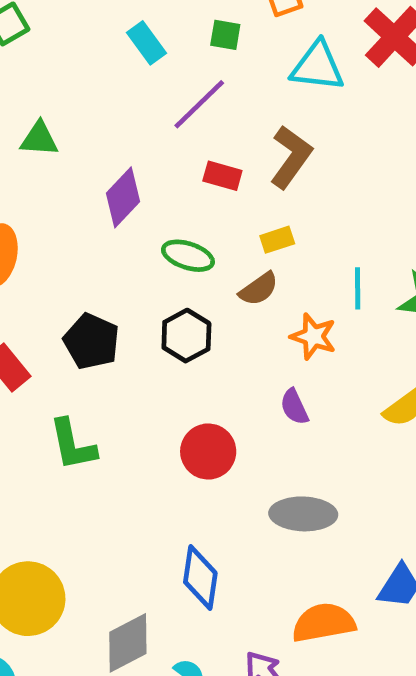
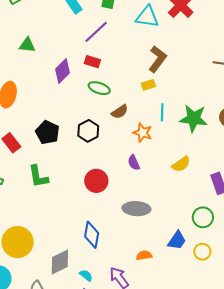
brown L-shape: (291, 157) -> (158, 59), moved
red rectangle: (222, 176) -> (92, 62), moved
yellow rectangle: (277, 240) -> (148, 85), moved
green ellipse: (188, 256) -> (99, 88), moved
orange semicircle: (324, 623) -> (144, 255), size x0.6

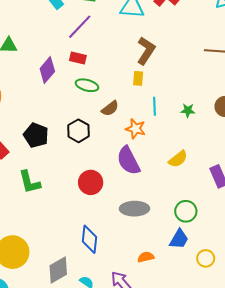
yellow rectangle: (148, 85) -> (138, 78), turned -64
green star: (194, 119) -> (188, 110), size x0.5
purple semicircle: (134, 163) -> (128, 161), size x1.8
green circle: (203, 217) -> (186, 211), moved
yellow circle: (202, 252) -> (206, 258), moved

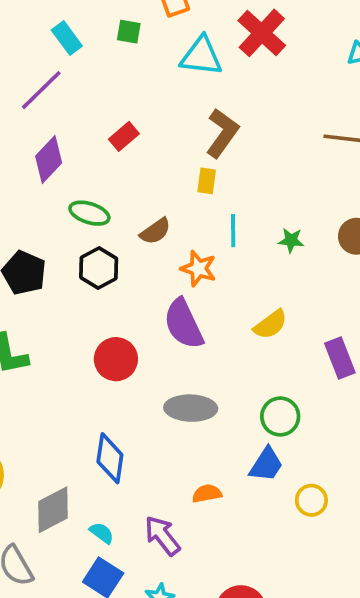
purple line: (80, 27) -> (41, 90), moved
red rectangle: (78, 58) -> (124, 136), moved, turned -56
green ellipse: (87, 85) -> (89, 213), moved

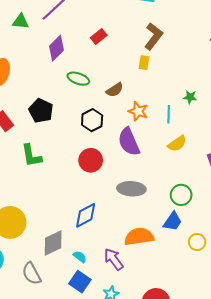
cyan line: (233, 231) -> (169, 114), moved
black hexagon: (99, 268) -> (92, 120), moved
blue diamond: (110, 458) -> (86, 215), turned 52
orange semicircle: (207, 494) -> (139, 237), size x1.8

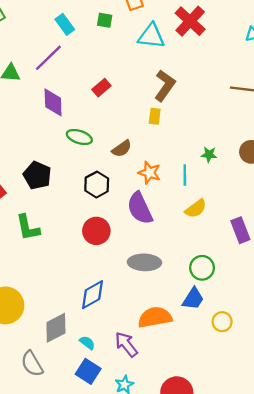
purple diamond: (56, 48) -> (53, 102), turned -45

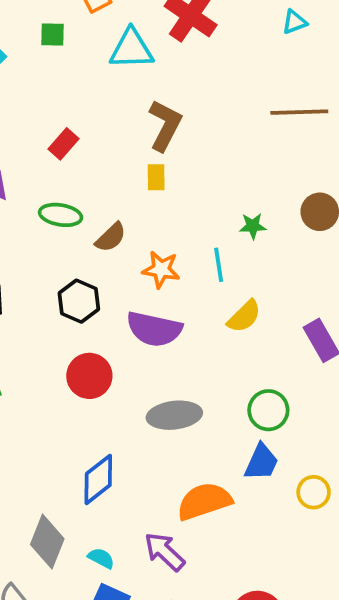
green ellipse: (79, 137) -> (61, 215), moved
purple semicircle: (140, 208) -> (154, 329), turned -44
gray diamond: (56, 328) -> (47, 542), turned -32

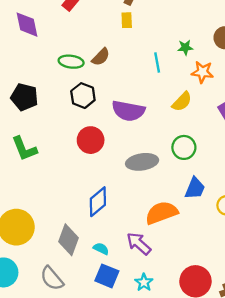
green ellipse: (61, 215) -> (71, 62), moved
cyan line: (219, 265) -> (157, 63), moved
orange star: (161, 269) -> (202, 72), moved
green circle: (268, 410) -> (184, 147), moved

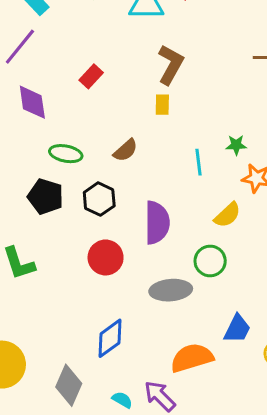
green ellipse: (71, 62) -> (66, 154), moved
black pentagon: (24, 97) -> (45, 197), moved
purple semicircle: (128, 111) -> (157, 223), turned -104
green circle: (184, 147) -> (210, 261), moved
cyan semicircle: (101, 249) -> (122, 400), moved

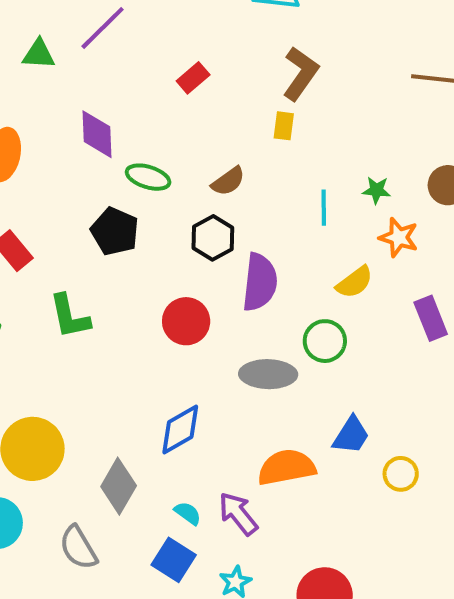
purple diamond: (32, 102) -> (97, 134), moved
black hexagon: (99, 199) -> (213, 238), moved

